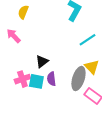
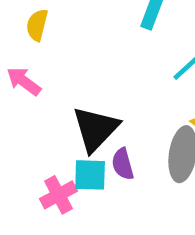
black triangle: (42, 62) -> (96, 129), size x1.6
pink cross: (22, 79) -> (58, 195), moved

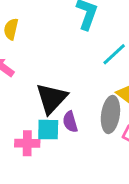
pink cross: (58, 195) -> (27, 143), turned 30

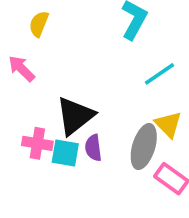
pink cross: (27, 143) -> (37, 143), moved

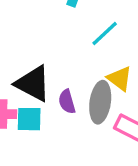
black triangle: (75, 116) -> (33, 84), turned -45
purple semicircle: (93, 148) -> (67, 102), moved

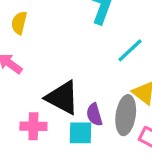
cyan square: (29, 119) -> (80, 133), moved

